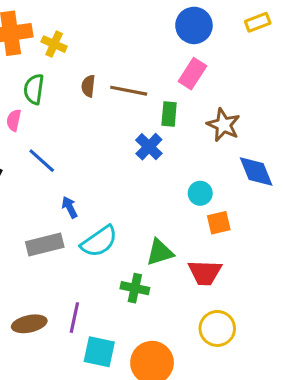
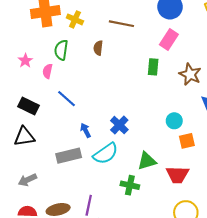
brown line: (129, 91) -> (121, 24), moved
blue cross: (149, 147) -> (119, 125), moved

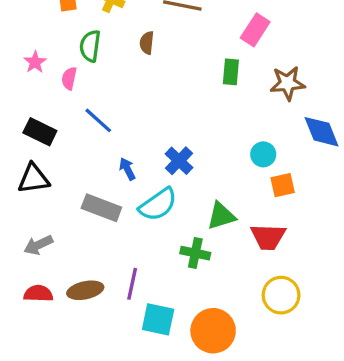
brown star: (190, 74) -> (287, 83), turned -30
gray rectangle: (69, 156) -> (101, 208), turned 35

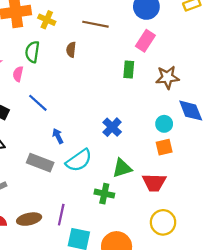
cyan circle: (263, 154) -> (164, 124), moved
blue cross: (179, 161) -> (112, 127), moved

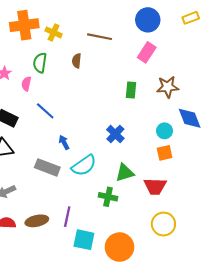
green rectangle: (129, 70) -> (131, 90), moved

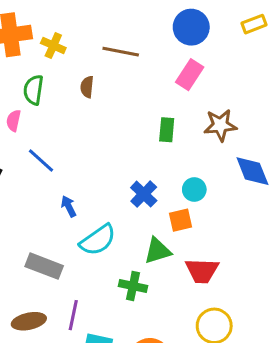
cyan circle: (165, 131) -> (194, 189), moved
orange square: (165, 153) -> (180, 220), moved
gray rectangle: (47, 167) -> (44, 266), moved

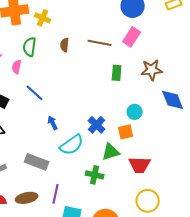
brown line: (121, 52) -> (100, 43), moved
blue cross: (144, 194) -> (97, 125), moved

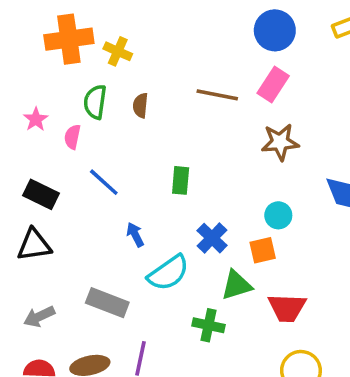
brown semicircle: (65, 45) -> (140, 105), moved
brown star: (152, 70) -> (280, 142), moved
green rectangle: (117, 73) -> (181, 180), moved

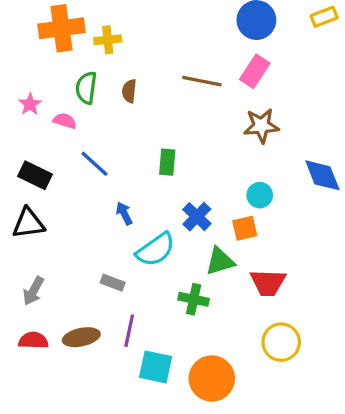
yellow cross: (118, 51) -> (108, 40), turned -30
pink semicircle: (72, 137) -> (65, 121), turned 95
gray rectangle: (107, 303) -> (113, 283), moved, size x0.6
gray arrow: (39, 317) -> (33, 291), turned -36

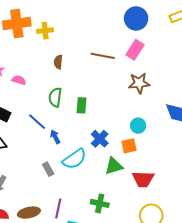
green semicircle: (86, 88) -> (55, 97), moved
blue line: (94, 164) -> (37, 122), moved
gray rectangle: (113, 283) -> (48, 169), moved, turned 40
green cross: (194, 299) -> (100, 203), moved

